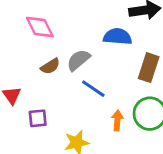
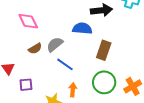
orange arrow: (117, 120) -> (73, 90), moved

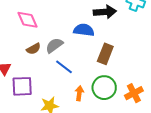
purple square: (26, 85) -> (22, 86), size x1.5
orange arrow: (73, 90) -> (79, 93), moved

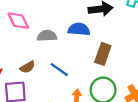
gray semicircle: (54, 45) -> (47, 36), moved, turned 36
brown semicircle: (33, 49) -> (27, 67), moved

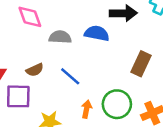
brown rectangle: (103, 54) -> (141, 64), moved

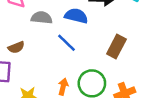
blue line: (70, 76) -> (67, 43), moved

